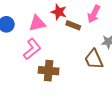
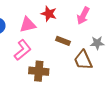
brown rectangle: (73, 25) -> (63, 41), moved

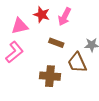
pink arrow: (83, 16) -> (65, 17), moved
brown cross: (39, 71) -> (50, 76), moved

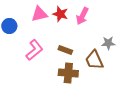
pink triangle: (20, 26) -> (39, 14), moved
brown rectangle: (56, 43) -> (65, 50), moved

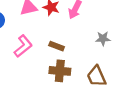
brown trapezoid: (94, 60) -> (96, 76), moved

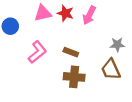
brown trapezoid: (96, 76) -> (111, 69), moved

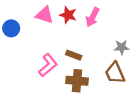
pink triangle: (43, 13) -> (45, 15), turned 30
pink L-shape: (37, 52) -> (48, 65), moved

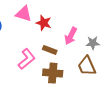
red star: (68, 15) -> (44, 23), moved
pink arrow: (93, 17) -> (71, 36), moved

